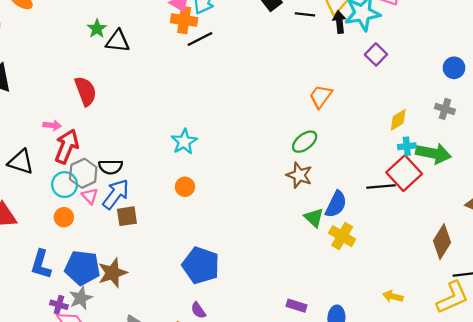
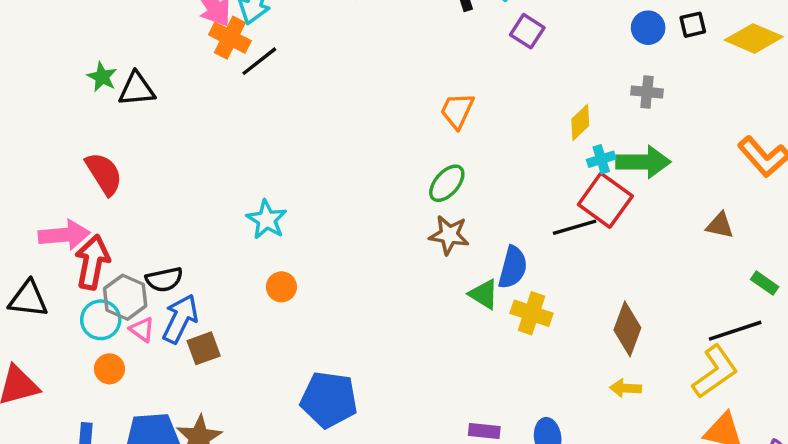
orange cross: (184, 20) -> (230, 38), turned 30
pink arrow: (52, 125) -> (64, 235), size x1.8
brown diamond: (442, 242) -> (627, 329), moved

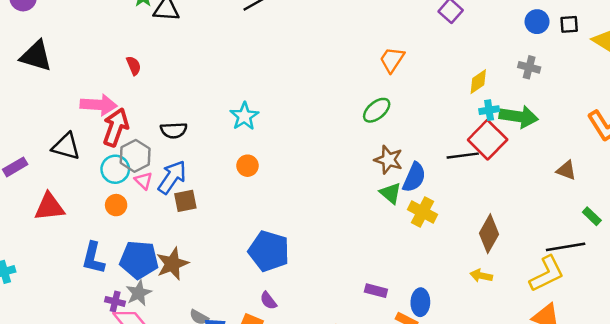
red semicircle: (104, 174) -> (134, 66), size x0.6
brown star: (449, 235) -> (388, 160), moved
black semicircle: (164, 279) -> (174, 130), moved

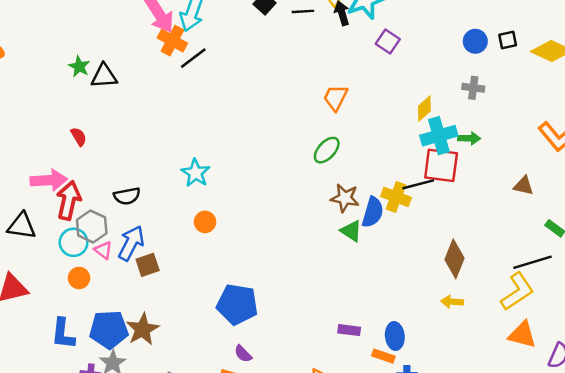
cyan cross: (489, 110) -> (439, 136), size x1.8
green arrow: (519, 117) -> (469, 138), size x0.6
red square: (488, 140) -> (441, 165), turned -30
yellow cross: (423, 212) -> (396, 197), moved

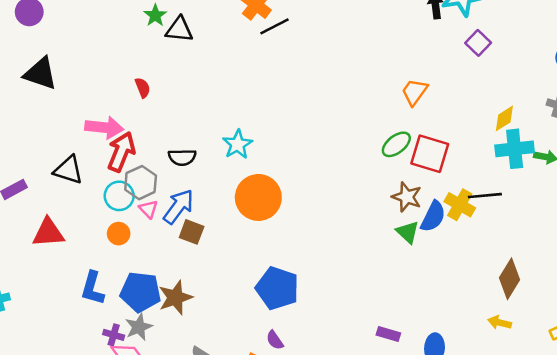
red square: (441, 165) -> (430, 154), moved
cyan star: (196, 173) -> (238, 144), moved
orange circle: (205, 222) -> (258, 197), size x2.0
brown square: (148, 265) -> (192, 232), turned 30

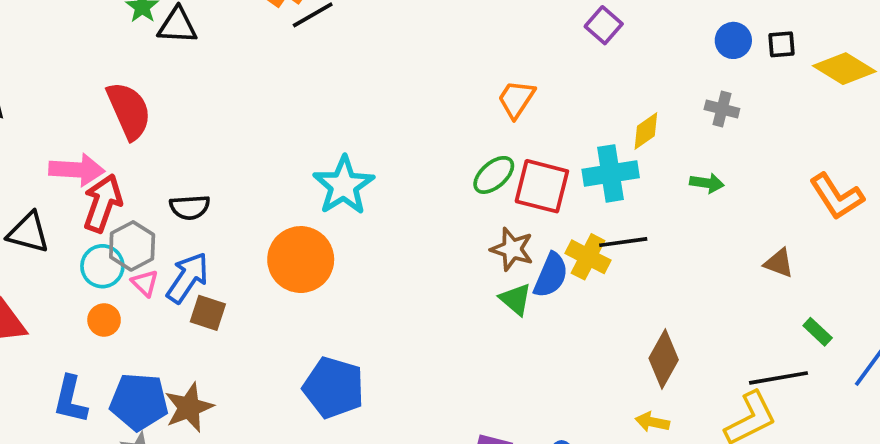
red semicircle: (143, 88) -> (129, 111), size x2.0
cyan star: (238, 144) -> (344, 186), moved, size x1.4
cyan cross: (515, 149) -> (611, 173), moved

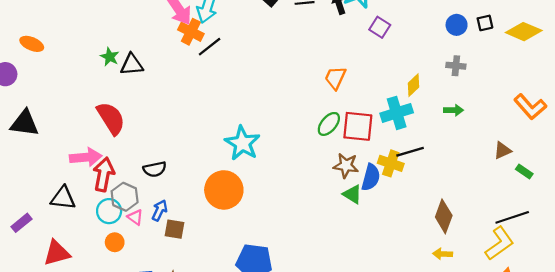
brown triangle: (779, 263) -> (502, 150), turned -36
blue arrow: (188, 278) -> (160, 210), size x0.7
green rectangle: (818, 332) -> (524, 171), moved

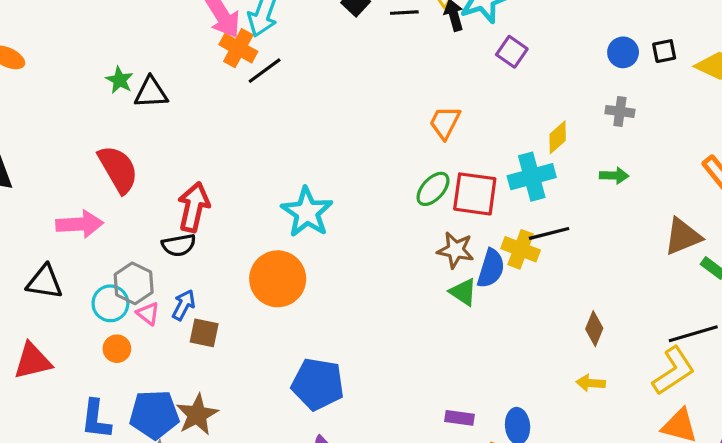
brown triangle: (502, 150) -> (683, 236), size x1.5
red arrow: (104, 174) -> (194, 207), moved
brown diamond: (444, 216) -> (594, 329), size x0.7

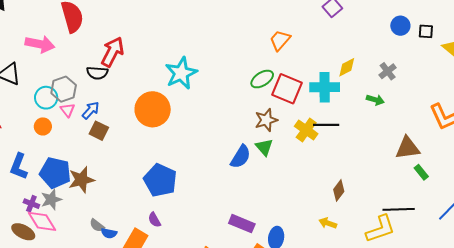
gray cross: (620, 111) -> (388, 71), moved, turned 30
brown star: (456, 250) -> (266, 120), turned 30
blue semicircle: (491, 268) -> (241, 157), moved
purple rectangle: (459, 418) -> (242, 224), size x1.4

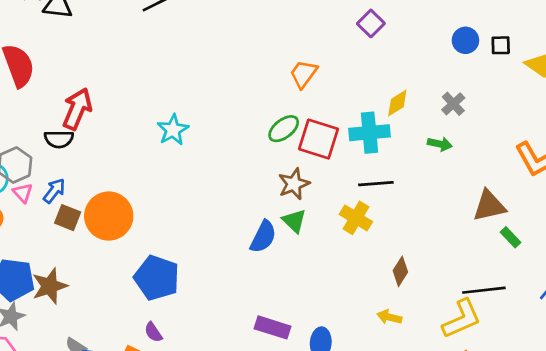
cyan star: (181, 73) -> (173, 130), size x0.7
orange circle: (153, 109) -> (109, 216), moved
yellow cross: (306, 130) -> (356, 218), moved

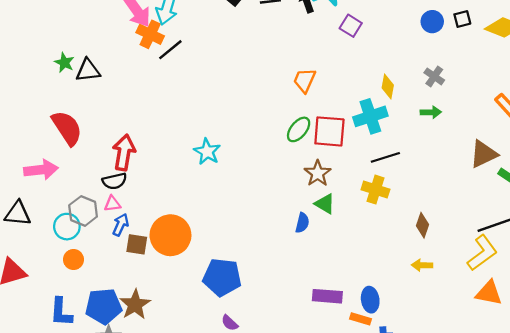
yellow diamond: (397, 103) -> (388, 87), turned -35
pink triangle: (23, 193) -> (112, 204), moved, turned -42
blue semicircle: (263, 237) -> (302, 223), size x0.7

